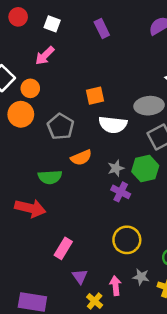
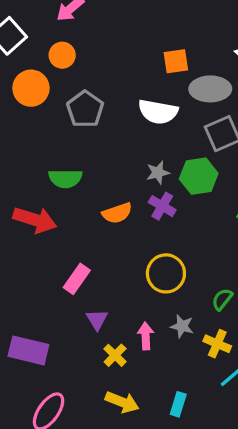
orange circle: (30, 88) -> (62, 55), moved
orange square: (95, 96) -> (176, 61), moved
orange semicircle: (81, 158) -> (117, 213), moved

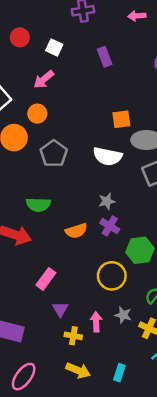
green hexagon: (199, 176) -> (140, 250), moved
yellow cross: (115, 355) -> (73, 336), turned -35

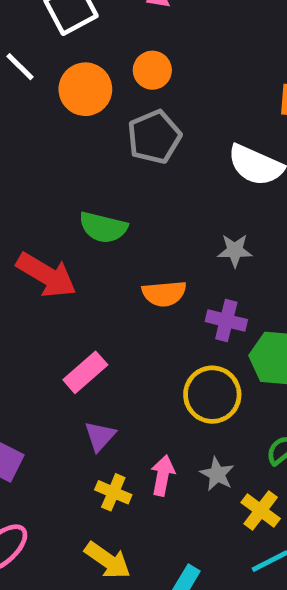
orange circle: (37, 114) -> (152, 70), moved
purple cross: (110, 226) -> (226, 321), moved, turned -30

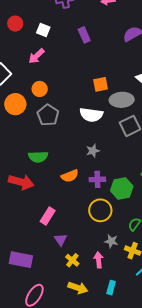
pink arrow: (163, 475) -> (99, 260), moved
yellow cross: (113, 492) -> (72, 260), turned 32

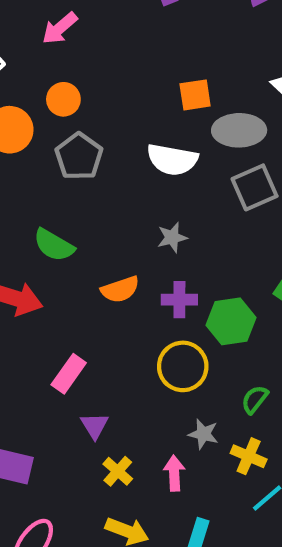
green semicircle: (38, 157) -> (54, 245), turned 30

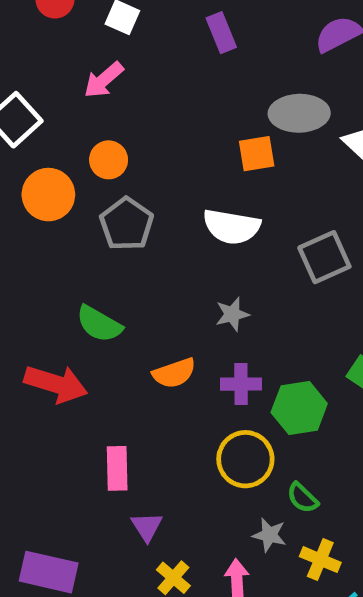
gray ellipse: (239, 130) -> (299, 113), moved
pink rectangle: (69, 374) -> (117, 468), turned -36
green semicircle: (255, 399) -> (302, 498), moved, turned -84

